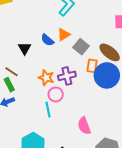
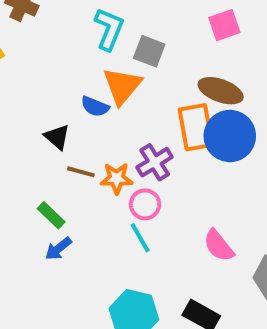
orange triangle: (64, 35) -> (122, 86), size x1.5
gray square: (81, 47) -> (149, 51), moved
orange rectangle: (92, 66) -> (196, 127), size x1.6
brown line: (11, 72) -> (81, 172), moved

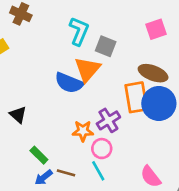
blue semicircle: (95, 107) -> (69, 83), size x1.5
black triangle: (57, 137) -> (18, 115), moved
brown line: (81, 172) -> (66, 173), moved

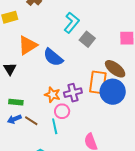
orange triangle: (87, 69) -> (28, 45), moved
green rectangle: (39, 155) -> (16, 102), turned -56

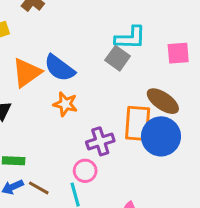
cyan L-shape: (72, 23) -> (130, 38), moved, turned 55
blue semicircle: (53, 57) -> (60, 68), moved
orange star: (52, 95) -> (65, 104), moved

